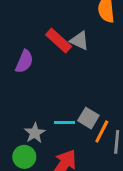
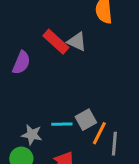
gray square: (88, 118) -> (86, 120), turned 30
gray star: (35, 133) -> (32, 135), turned -30

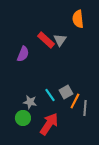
gray triangle: (77, 42) -> (60, 40), turned 40
cyan line: (62, 124) -> (50, 95), turned 56

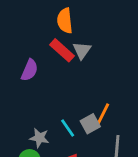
orange semicircle: (78, 19) -> (65, 21), moved
orange line: (75, 101) -> (103, 114), moved

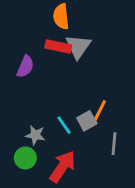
red rectangle: (62, 50) -> (58, 47), turned -30
gray triangle: (82, 50) -> (78, 47), size x1.4

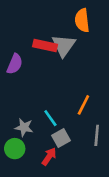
orange semicircle: (61, 16) -> (82, 20), moved
gray square: (87, 121) -> (61, 138), moved
red arrow: (63, 167) -> (49, 157), size x0.6

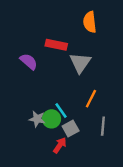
gray triangle: (64, 45) -> (80, 63), moved
purple semicircle: (15, 64) -> (29, 61), turned -72
green circle: (15, 149) -> (51, 119), moved

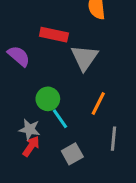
green circle: (51, 119) -> (48, 99), moved
gray square: (71, 128) -> (72, 154), moved
red arrow: (60, 145) -> (31, 146), moved

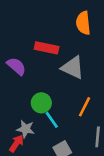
gray triangle: (85, 58) -> (73, 68), turned -40
red arrow: (31, 146) -> (16, 143), moved

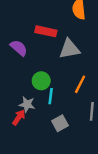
gray triangle: (73, 68) -> (69, 49), turned -35
cyan line: (52, 120) -> (51, 96), turned 42

